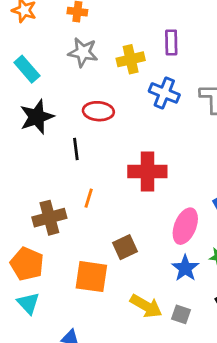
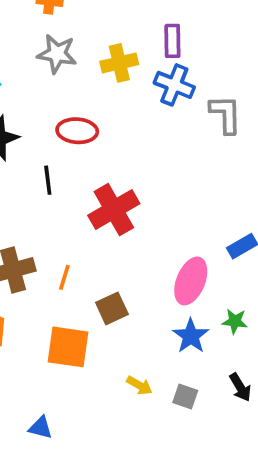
blue cross: (164, 93) -> (174, 85), moved
red cross: (147, 171) -> (114, 210), moved, turned -30
orange line: (89, 198) -> (64, 277), moved
yellow arrow: (146, 306) -> (139, 385), size x0.6

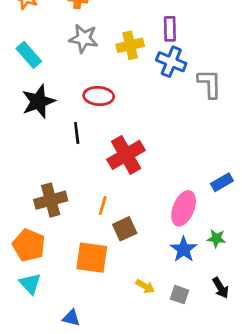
orange line: (64, 277) -> (103, 206), moved

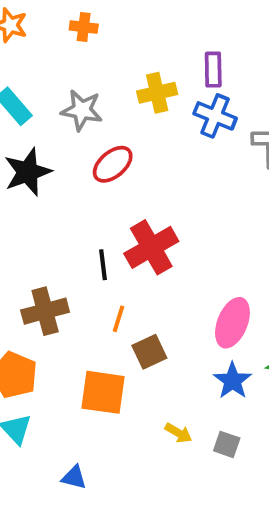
gray star: (84, 38) -> (82, 110), moved
red ellipse: (99, 96) -> (113, 164), turned -44
black line: (77, 133) -> (103, 265), moved

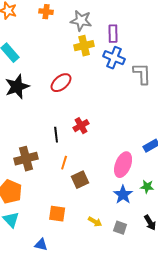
gray star: (82, 110) -> (81, 21), moved
red cross: (151, 247) -> (81, 126), size x0.6
orange square: (103, 392) -> (57, 214), moved, size x0.7

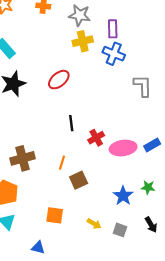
gray L-shape: (142, 74) -> (143, 86), moved
red cross: (81, 126) -> (96, 138), moved
black line: (56, 135) -> (71, 123), moved
pink ellipse: (123, 165) -> (123, 148), moved, turned 60

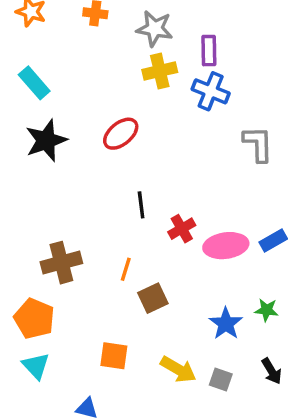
yellow arrow: (94, 224) -> (178, 369), size x1.5

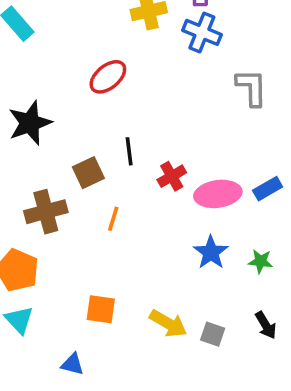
black star: (46, 140) -> (30, 123), moved
brown square: (153, 298) -> (88, 173), moved
blue star: (226, 324) -> (211, 252), moved

